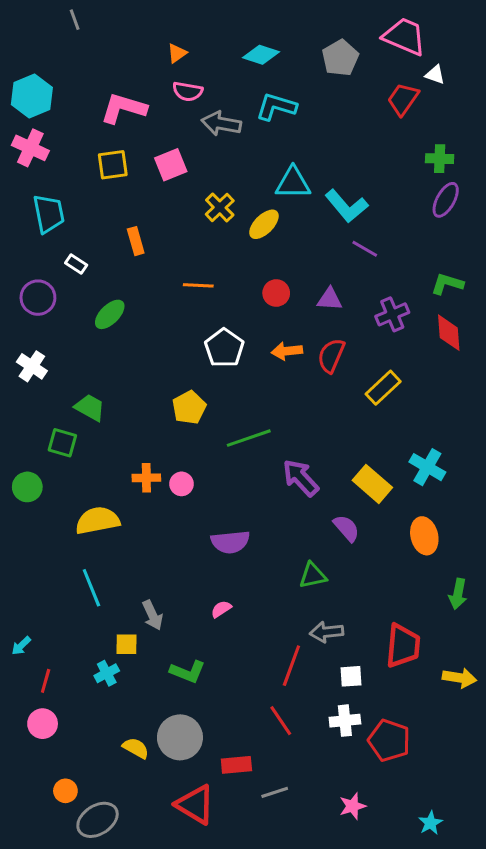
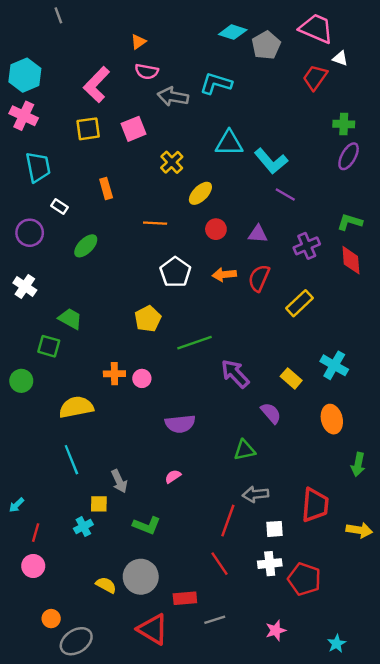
cyan diamond: (261, 55) -> (233, 32), moved
pink L-shape: (123, 108) -> (97, 85), turned -63
yellow ellipse: (264, 224) -> (200, 193), moved
yellow rectangle: (372, 484) -> (291, 378), size x0.7

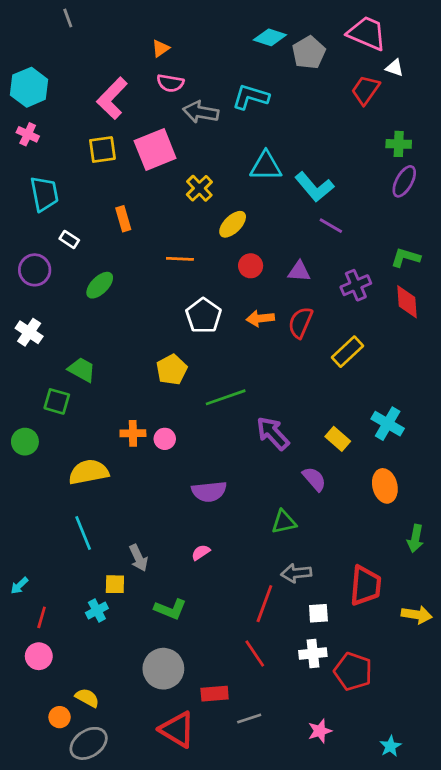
pink cross: (24, 116) -> (28, 134), size x0.7
pink square: (134, 129) -> (155, 149), size x1.4
yellow semicircle: (106, 585) -> (87, 698), moved

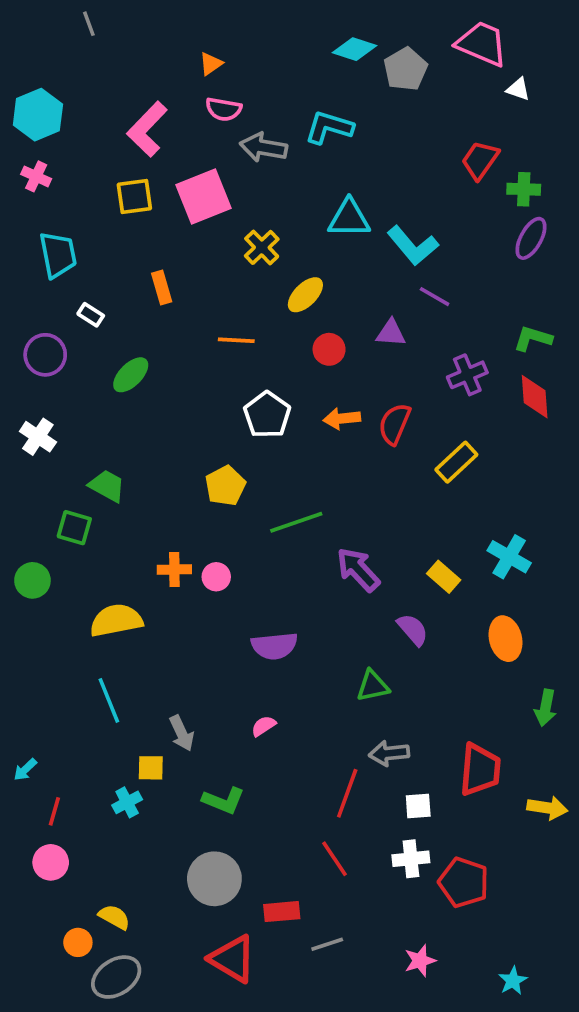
red trapezoid: (365, 90) -> (480, 160), moved
purple triangle: (299, 271) -> (391, 333), moved

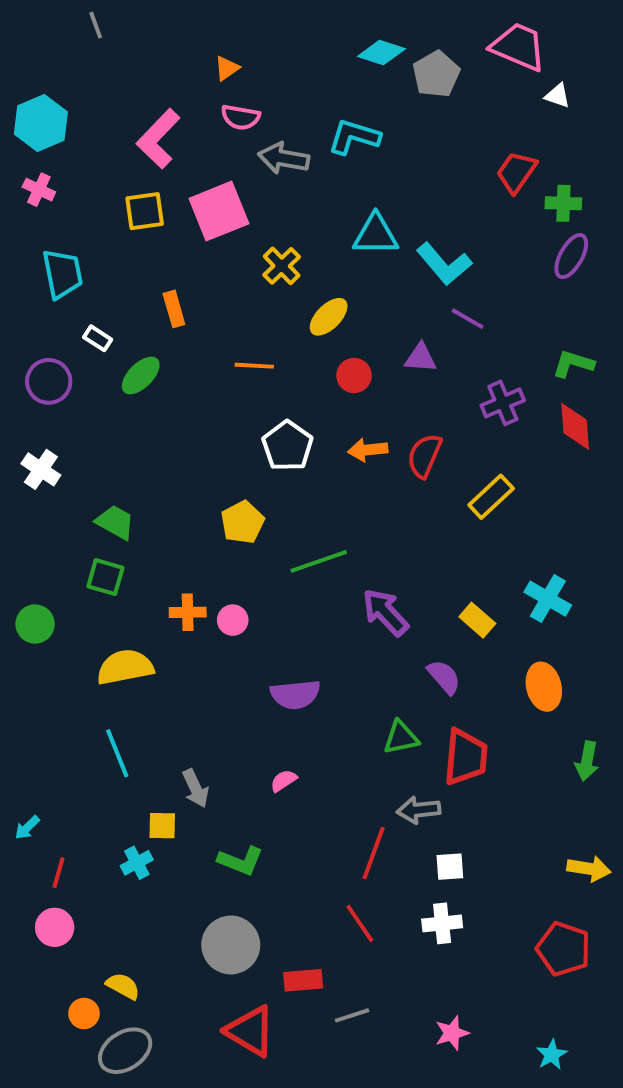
green ellipse: (131, 375) -> (141, 375), moved
green square: (74, 528) -> (105, 577), moved
red trapezoid: (480, 770) -> (466, 757), moved
red pentagon: (464, 882) -> (563, 949), moved

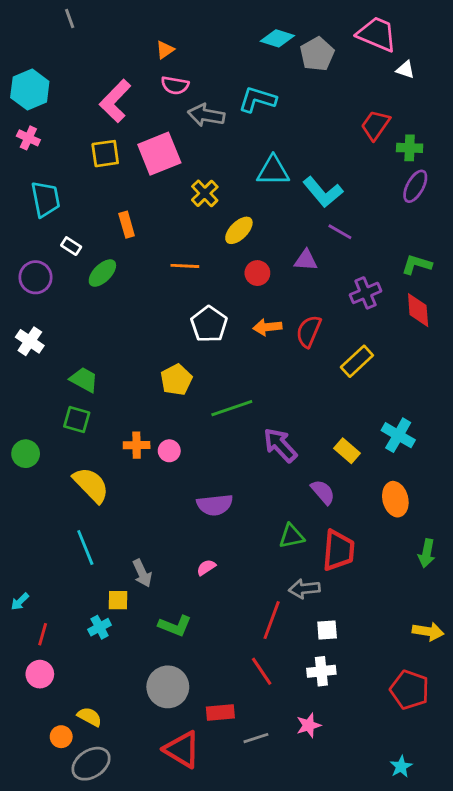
yellow semicircle: (125, 667) -> (91, 485), turned 57
pink star: (452, 1033) -> (309, 725), moved

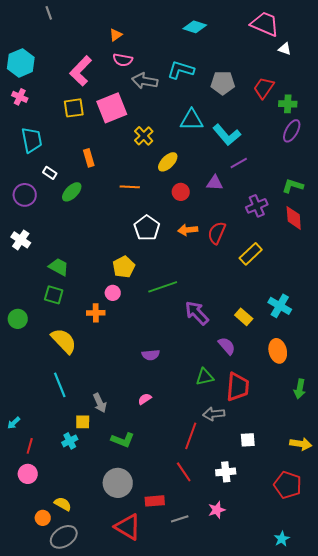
gray pentagon: (317, 54) -> (223, 83), moved, turned 30
purple line: (340, 232) -> (239, 163), turned -60
pink circle: (169, 451) -> (113, 293), moved
purple semicircle: (215, 505) -> (151, 355), size x0.7
white square: (327, 630) -> (248, 440), moved

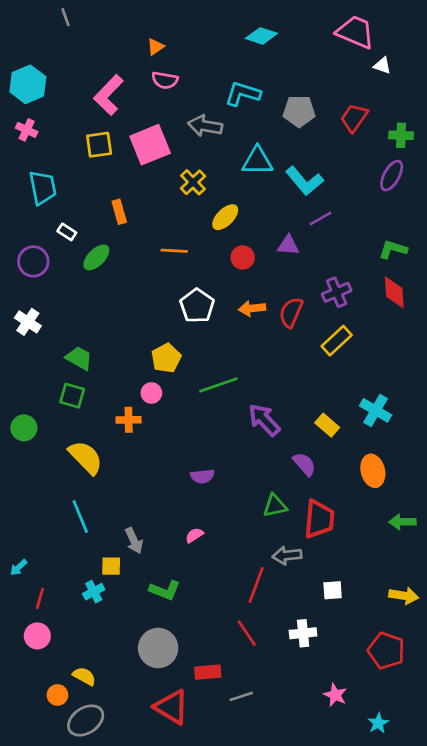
gray arrow: (145, 81) -> (205, 126), moved
green cross: (288, 104) -> (401, 135), moved
purple cross: (257, 206) -> (337, 292), moved
green arrow: (300, 389) -> (402, 522), turned 78
pink star: (217, 510) -> (335, 695), moved, turned -30

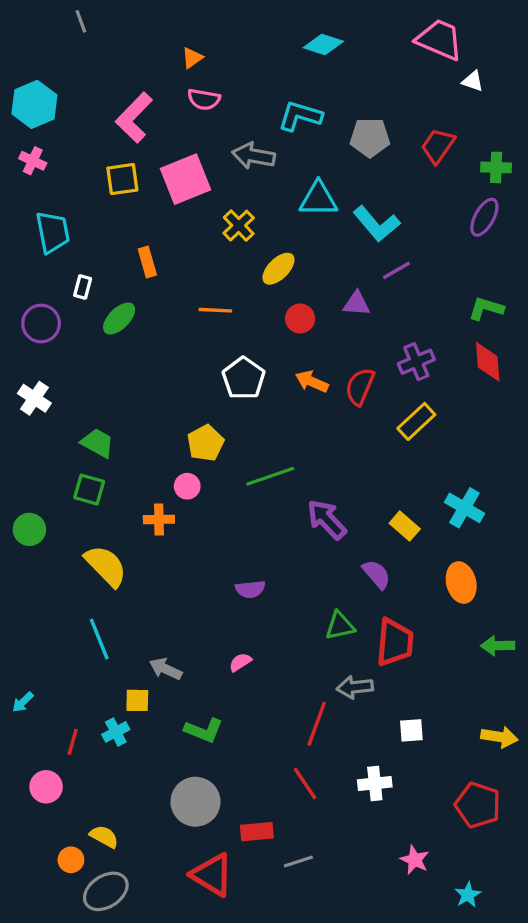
white rectangle: (67, 232) -> (83, 287), turned 72
orange arrow: (252, 308) -> (312, 382), turned 30
gray arrow: (134, 541) -> (166, 669), turned 140
red line: (40, 598) -> (73, 742), moved

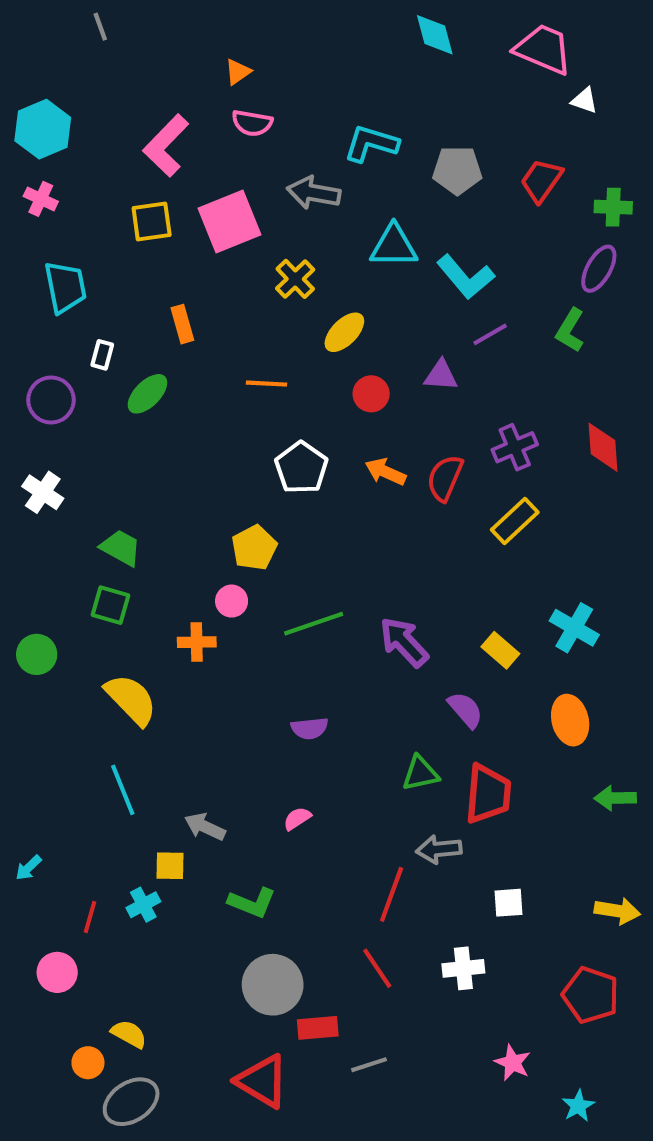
cyan diamond: (323, 45) -> (435, 35), moved, turned 57
green L-shape: (486, 309) -> (570, 330), moved, turned -76
green line: (270, 476) -> (314, 624), moved
gray circle: (195, 802) -> (273, 985), moved

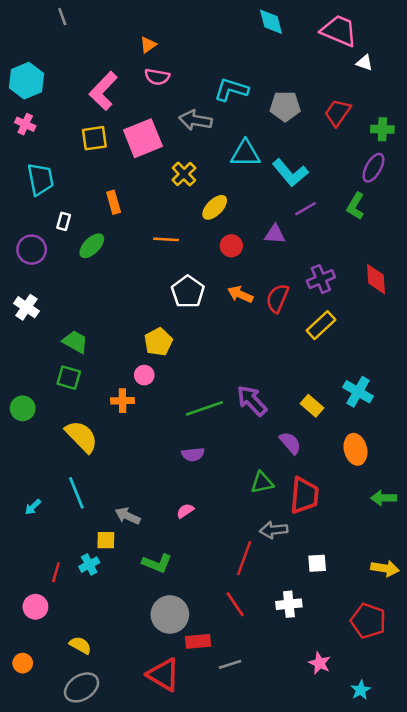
green line: (314, 624) -> (204, 408), moved
cyan arrow: (28, 868) -> (33, 507), moved
orange circle: (88, 1063) -> (23, 663), moved

